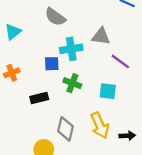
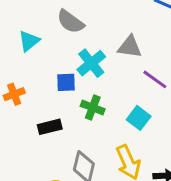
cyan triangle: (13, 32) -> (29, 41), moved
cyan cross: (71, 49) -> (91, 63), turned -30
cyan square: (108, 91) -> (139, 118), turned 30

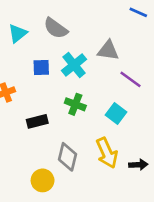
cyan triangle: (29, 41) -> (18, 33), moved
blue square: (66, 82) -> (41, 68), moved

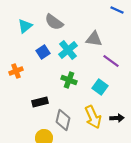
blue square: (41, 68) -> (43, 52), turned -32
black rectangle: (37, 121) -> (40, 102), moved
black arrow: (138, 165) -> (117, 118), moved

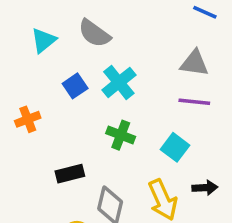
gray triangle: (94, 39) -> (194, 63), moved
purple line: (111, 61) -> (194, 102), turned -30
black arrow: (117, 118) -> (205, 188), moved

